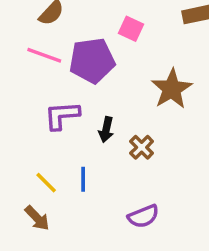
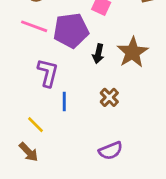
purple L-shape: (62, 115) -> (48, 73), turned 108
black arrow: (106, 130) -> (98, 54), moved
blue line: (83, 179) -> (64, 101), moved

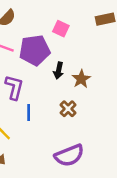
brown star: (133, 52) -> (81, 79), moved, size x0.7
purple semicircle: (111, 151) -> (69, 155), size x1.4

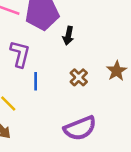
brown star: (81, 79) -> (117, 71), moved

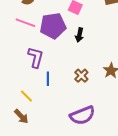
black arrow: (68, 36) -> (79, 35), moved

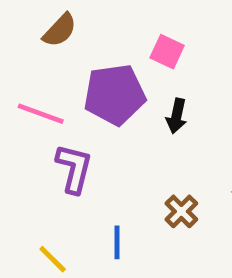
pink line: (25, 23) -> (41, 114), moved
blue line: (48, 79) -> (117, 242), moved

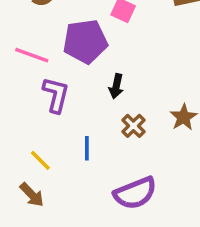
black arrow: (177, 116) -> (116, 86), moved

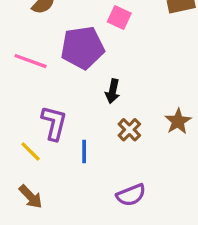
purple L-shape: (56, 95) -> (54, 123), moved
yellow line: (40, 160) -> (31, 151), moved
purple semicircle: (135, 193) -> (131, 195), size x0.7

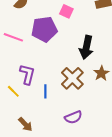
black arrow: (113, 91) -> (86, 47), moved, size x1.6
brown cross: (129, 130) -> (72, 78), size x1.6
brown arrow: (31, 197) -> (25, 124), moved

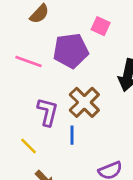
brown cross: (72, 78) -> (84, 102), moved
yellow line: (13, 91) -> (28, 146), moved

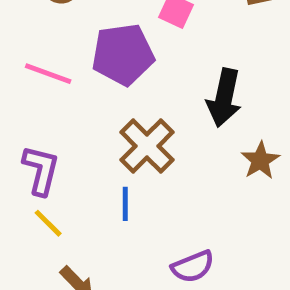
purple L-shape: (48, 112) -> (41, 170), moved

